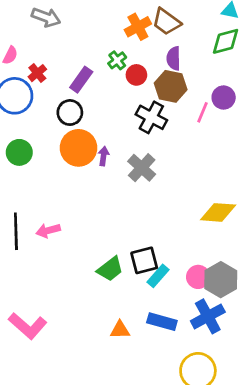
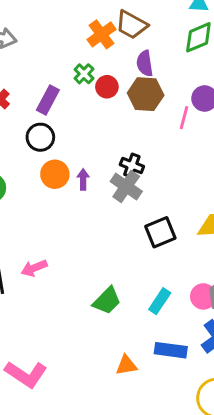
black cross: (151, 117) -> (132, 165), moved, size x0.7
orange circle: (78, 148) -> (55, 174), size x0.7
black square: (144, 260) -> (160, 232), moved

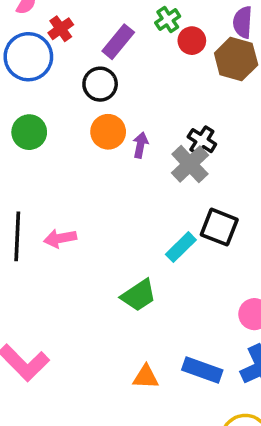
black square: (160, 232) -> (219, 227), turned 32
cyan rectangle: (160, 301) -> (181, 247), moved

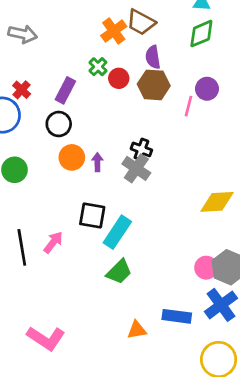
black square: (219, 227) -> (92, 215), moved
pink arrow: (60, 238) -> (53, 242), turned 150
cyan rectangle: (181, 247) -> (117, 232), moved, size x1.4

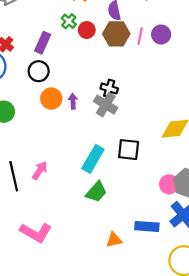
pink line: (188, 106) -> (140, 36), moved
black square: (92, 215) -> (129, 150), moved
pink L-shape: (46, 338) -> (36, 233), moved

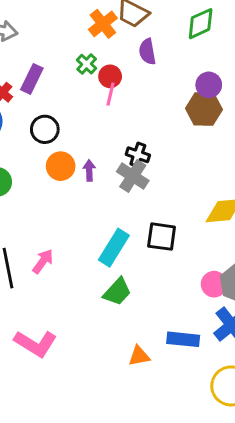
brown hexagon: (116, 34) -> (204, 109), moved
pink line: (140, 36) -> (111, 94), moved
purple rectangle: (43, 43) -> (32, 79), moved

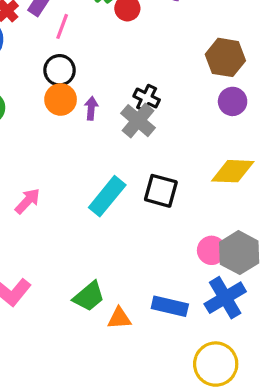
purple circle: (209, 85) -> (233, 101), moved
pink line: (111, 94) -> (62, 26), moved
black circle: (45, 129) -> (60, 70), moved
green trapezoid: (117, 292) -> (89, 296), moved

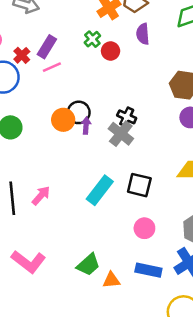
pink line: (62, 26) -> (52, 67), moved, turned 48
black circle: (60, 70) -> (79, 112), moved
pink circle: (212, 250) -> (144, 228), moved

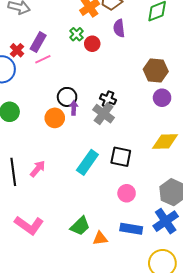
orange circle: (63, 120) -> (55, 118), moved

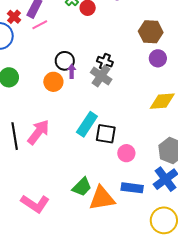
black square: (121, 157) -> (106, 134), moved
pink arrow: (38, 169) -> (38, 132), size x1.5
pink L-shape: (29, 225) -> (35, 204), moved
orange triangle: (100, 238) -> (102, 198), size x1.8

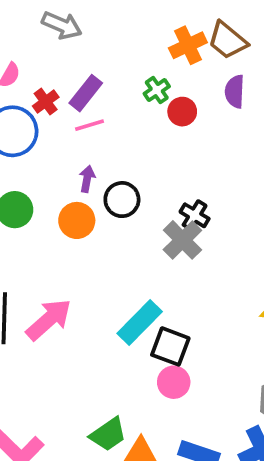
purple arrow: (72, 71) -> (87, 179), moved
orange circle: (53, 82) -> (77, 220), moved
pink circle: (126, 153) -> (174, 382), moved

